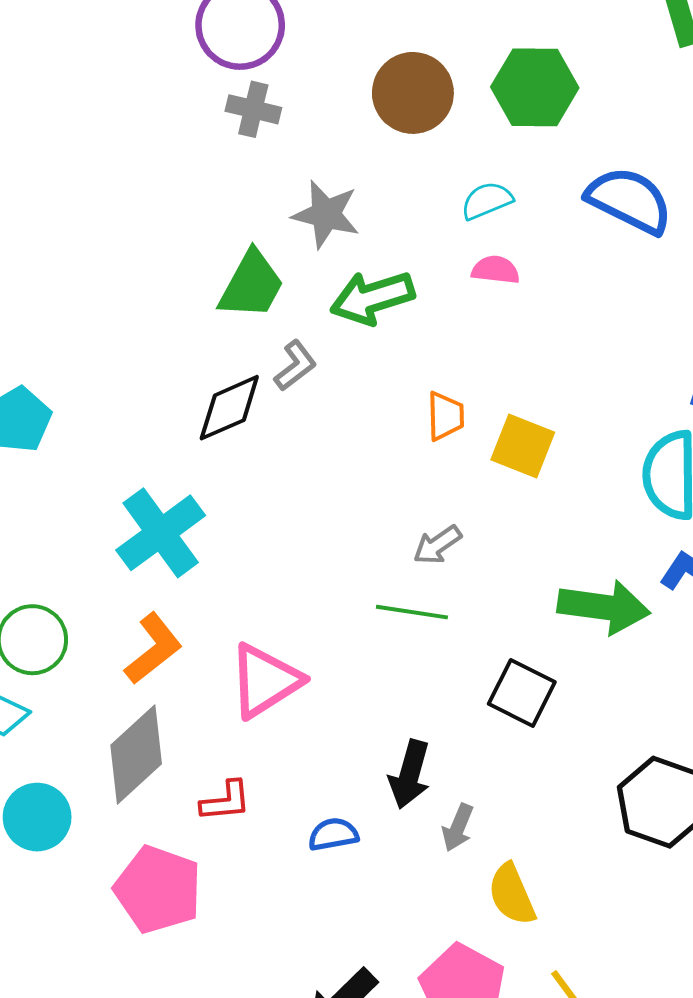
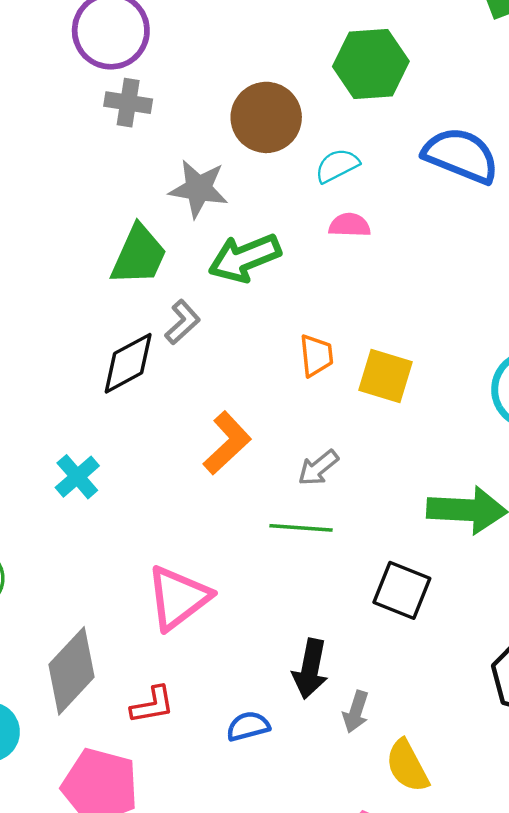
brown circle: (413, 93) -> (266, 117), moved
cyan cross: (161, 533) -> (77, 477), size x0.6
orange L-shape: (153, 649) -> (227, 443), moved

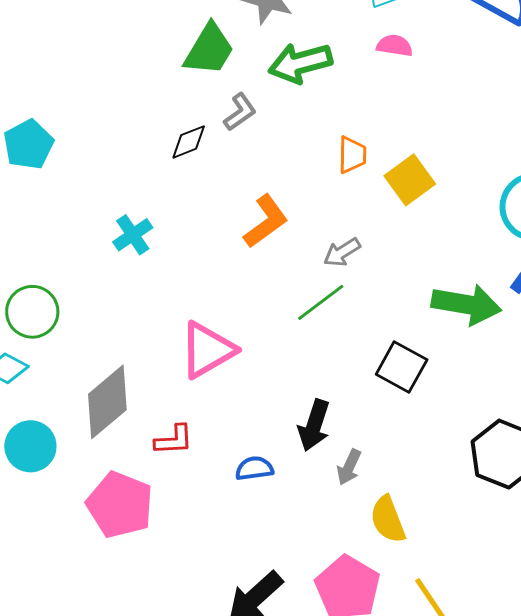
black diamond: (128, 363) -> (189, 142), size x0.7
yellow square: (386, 376) -> (410, 180), turned 30
green line: (301, 528) -> (321, 302), turned -48

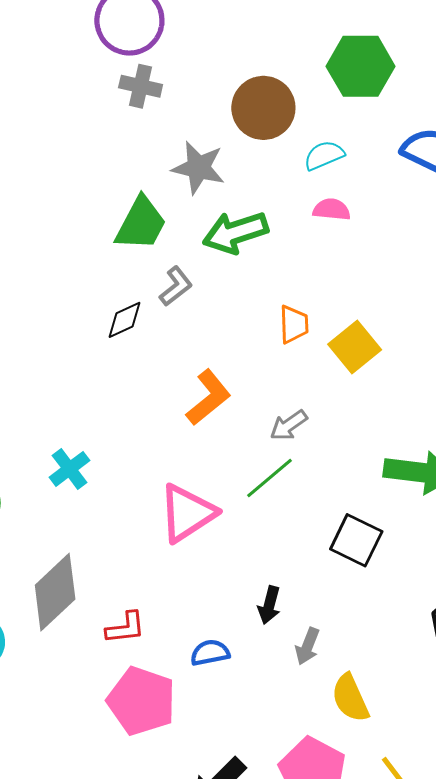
cyan cross: (133, 235) -> (70, 469), moved
pink triangle: (207, 350) -> (187, 513), moved
black arrow: (314, 425) -> (269, 605), size x0.7
pink pentagon: (120, 505) -> (141, 701), moved

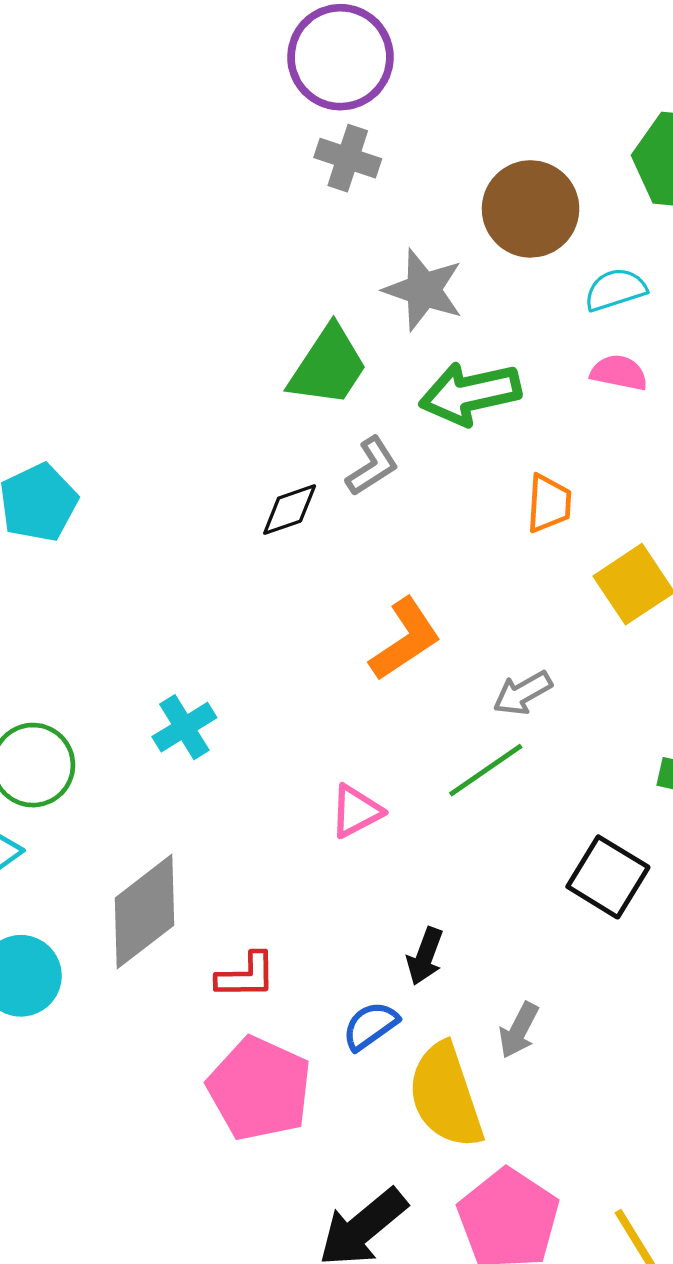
orange trapezoid: (294, 324) -> (549, 503), moved
pink triangle: (187, 513) -> (356, 811), size x0.6
black arrow: (269, 605) -> (425, 956), moved
blue semicircle: (210, 653) -> (370, 1026), turned -30
yellow semicircle: (350, 698) -> (446, 1096), moved, size x1.4

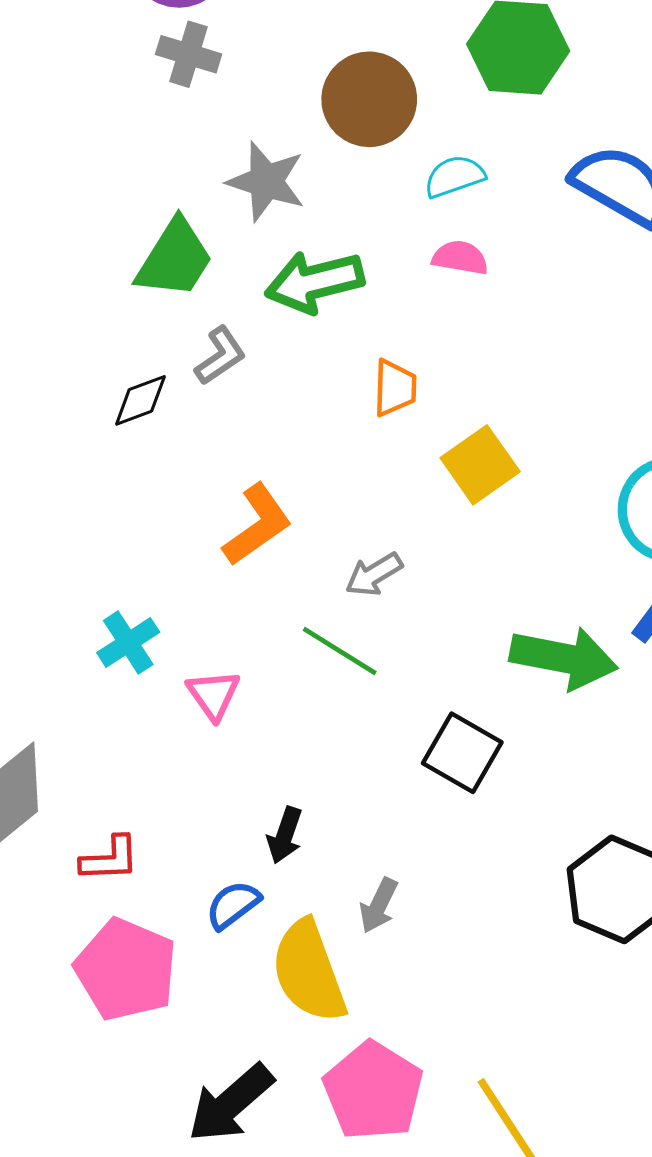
cyan cross: (184, 727) -> (128, 642), moved
green line: (486, 770) -> (340, 651), turned 68
pink triangle: (356, 811) -> (213, 695), turned -36

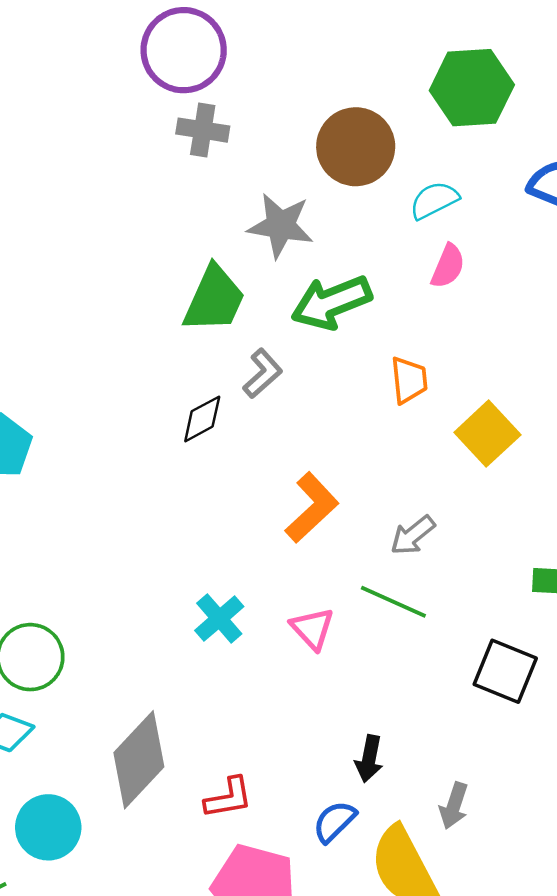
pink semicircle: (460, 258) -> (448, 266), turned 111
pink triangle: (213, 695) -> (312, 628), moved

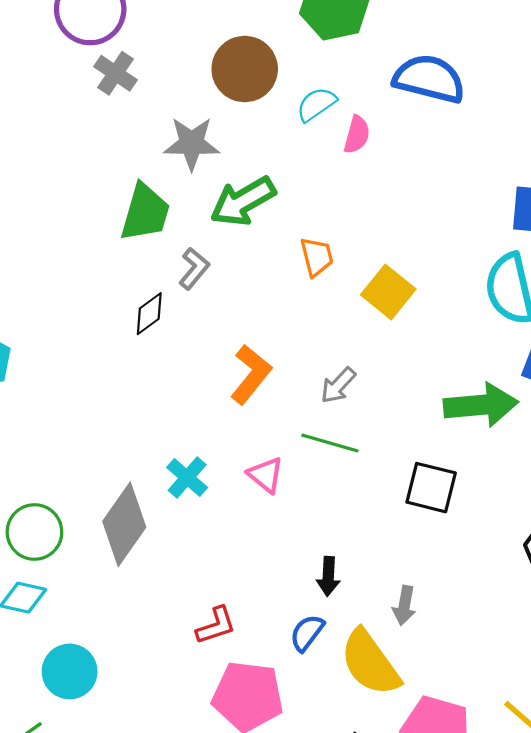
gray cross: (203, 130) -> (116, 73), turned 33
pink semicircle: (448, 266) -> (357, 135), moved
gray diamond: (139, 760) -> (124, 524), moved

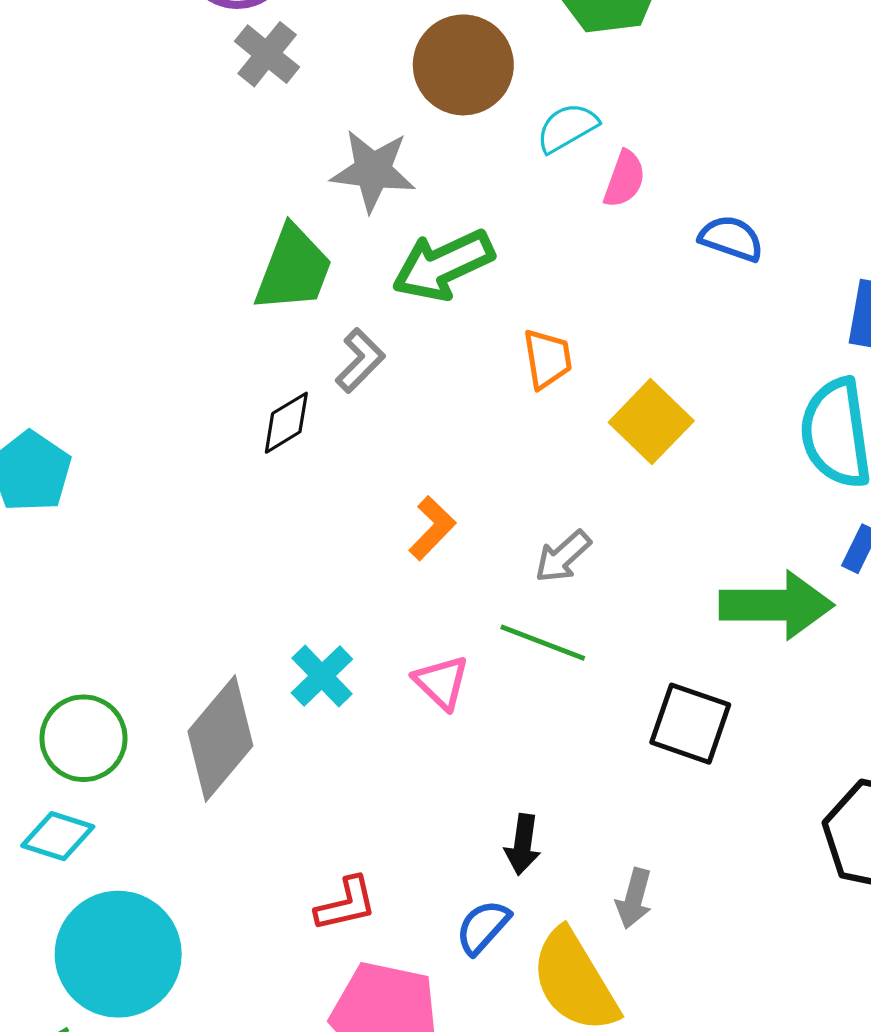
blue semicircle: (429, 79) -> (731, 238), moved, size x0.6
orange L-shape: (251, 374) -> (432, 528), size x0.7
cyan circle: (70, 671) -> (118, 954), size x1.5

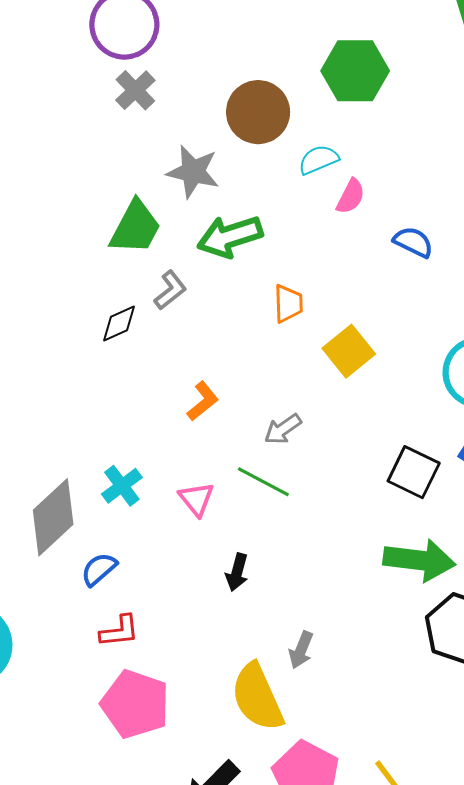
green arrow: (776, 605) -> (419, 560), moved
black square: (690, 724) -> (414, 472), moved
black arrow: (523, 844) -> (237, 572), moved
blue semicircle: (483, 927) -> (99, 569), moved

